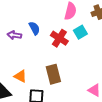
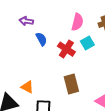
purple arrow: (14, 35) -> (26, 21), moved
brown rectangle: (53, 74) -> (71, 84), moved

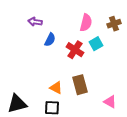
blue semicircle: (41, 39) -> (50, 40), turned 56
orange triangle: (27, 87) -> (56, 88), moved

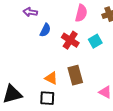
cyan square: (96, 44) -> (95, 41), moved

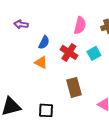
purple arrow: (30, 12) -> (21, 24), moved
orange triangle: (51, 78) -> (41, 62), moved

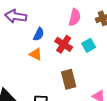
purple arrow: (21, 24) -> (16, 16), size x1.5

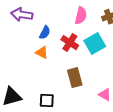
cyan square: (89, 45) -> (95, 44), size x1.5

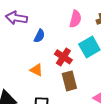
red cross: (70, 43) -> (63, 57), moved
orange triangle: (42, 53) -> (36, 70), moved

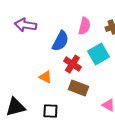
blue semicircle: (39, 36) -> (60, 41), moved, size x1.5
brown rectangle: (69, 81) -> (78, 88), turned -54

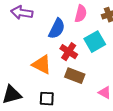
orange triangle: (45, 77) -> (42, 65), size x1.5

